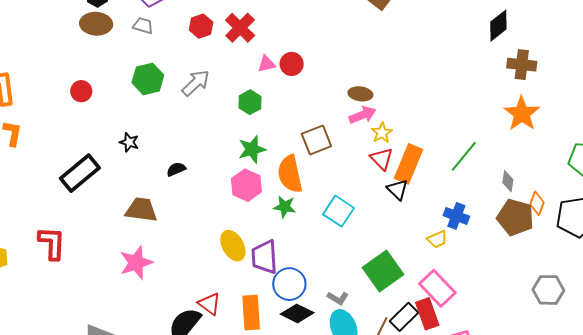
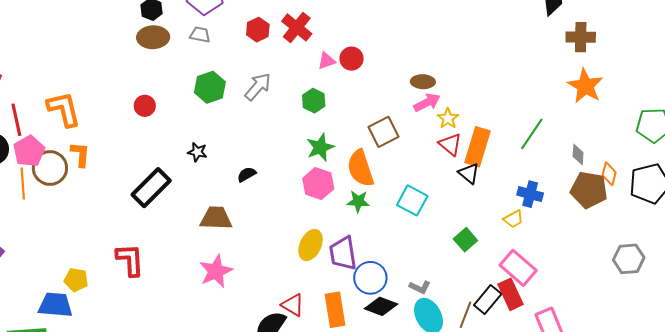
yellow ellipse: (233, 246) -> (311, 245), turned 60
green square: (383, 271) -> (465, 240), moved, size x0.6

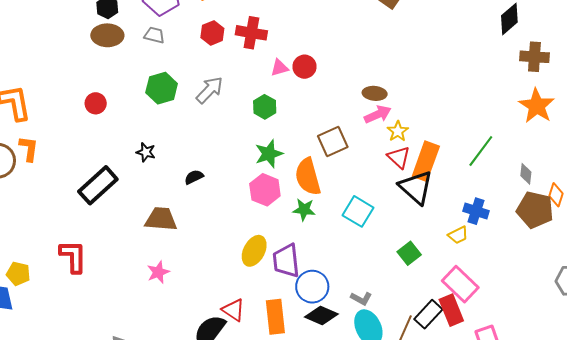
red cross: (297, 27) -> (251, 33), turned -32
black triangle: (469, 173) -> (416, 187), size x1.6
pink star: (216, 271) -> (158, 272), size x0.7

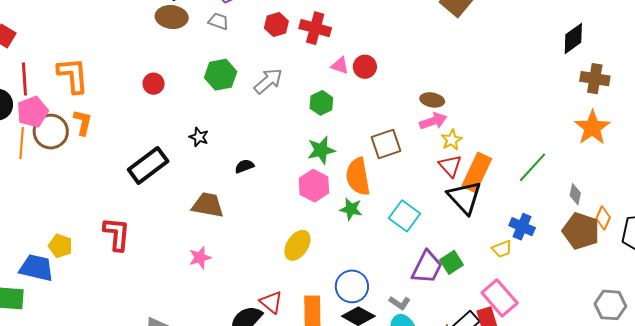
pink triangle: (280, 68) -> (340, 65), turned 30
purple trapezoid: (286, 261) -> (427, 267), moved, turned -153

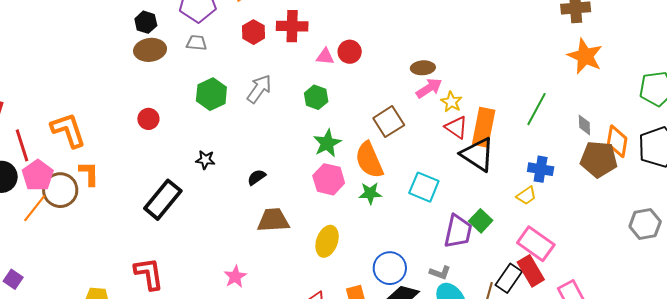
orange line: (22, 143) -> (35, 208), turned 48
brown trapezoid: (208, 205) -> (273, 220), moved
orange diamond: (603, 218) -> (617, 141), size x1.4

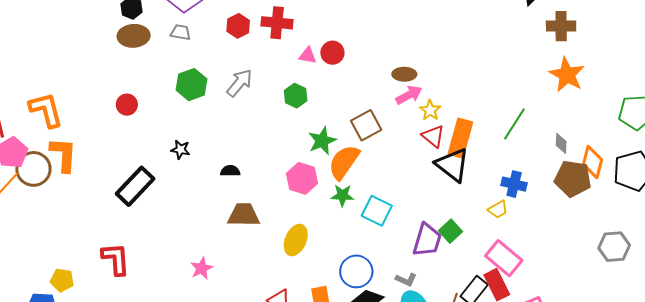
green star: (327, 143) -> (322, 141), moved
orange semicircle: (369, 160) -> (344, 162), turned 54
orange L-shape: (89, 174) -> (63, 155), size x1.4
black semicircle: (257, 177) -> (230, 171), turned 30
cyan square: (424, 187) -> (377, 211), moved

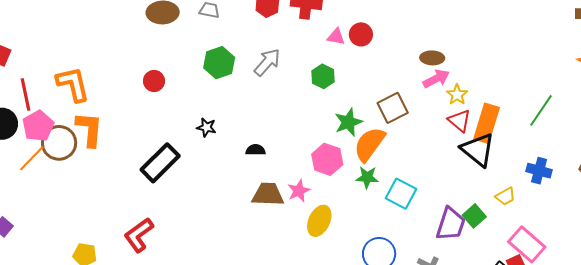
yellow trapezoid: (498, 209) -> (505, 196), moved
red L-shape: (116, 259) -> (139, 235), turned -123
pink star: (202, 268) -> (299, 191), moved

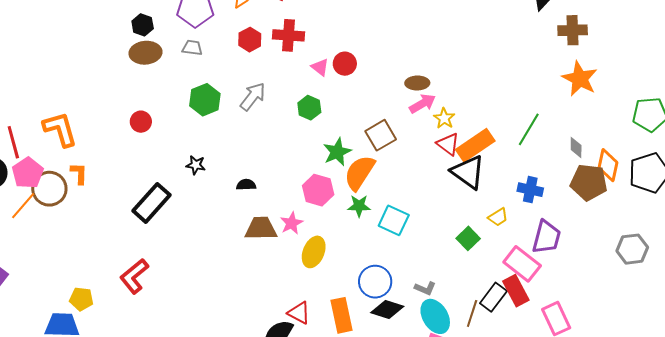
pink triangle: (336, 37) -> (320, 67), turned 30
orange rectangle: (487, 123) -> (475, 145), turned 42
orange L-shape: (89, 129) -> (79, 173), size x0.6
purple trapezoid: (451, 224) -> (546, 237), moved

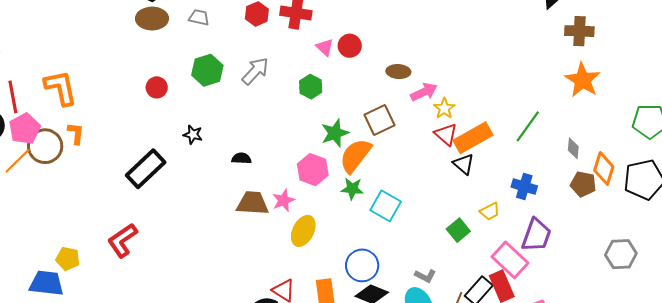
brown ellipse: (417, 83) -> (398, 72), moved
red circle: (141, 122) -> (157, 87), moved
black triangle: (468, 172) -> (464, 164), size x0.6
brown pentagon: (589, 182) -> (583, 184), size x0.7
gray L-shape: (425, 288) -> (425, 276), moved

